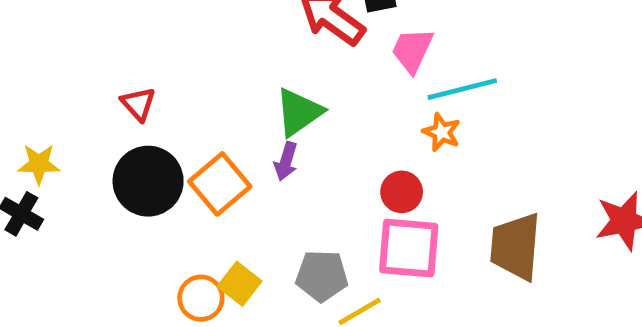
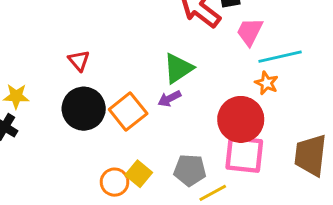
purple arrow: (286, 161) -> (169, 99), turned 45
red circle: (402, 192) -> (241, 119), size x1.8

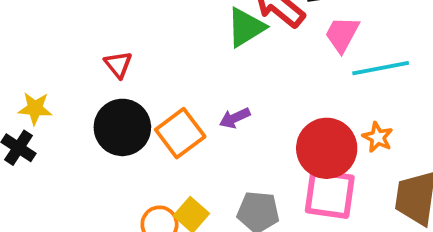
green triangle: (178, 68) -> (246, 27), moved
orange star: (267, 83) -> (378, 137), moved

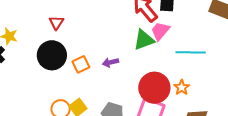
green triangle: (246, 27) -> (144, 40), moved
pink trapezoid: (342, 34) -> (160, 31), moved
orange square: (180, 133) -> (81, 64), size x0.7

